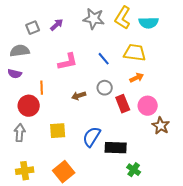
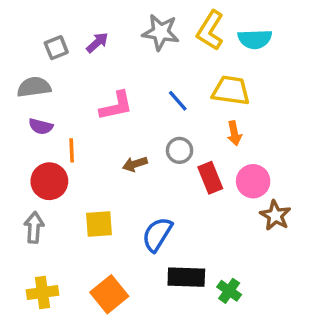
purple semicircle: (15, 74) -> (41, 126), moved
orange arrow: (137, 78) -> (234, 133), turned 104
black rectangle: (116, 148) -> (186, 277), moved

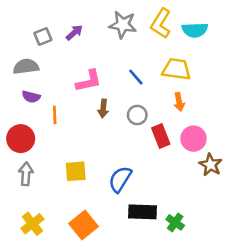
brown arrow: (135, 164) -> (103, 108), moved, turned -66
red circle: (49, 181) -> (21, 139), moved
yellow cross: (43, 292) -> (32, 224), turned -30

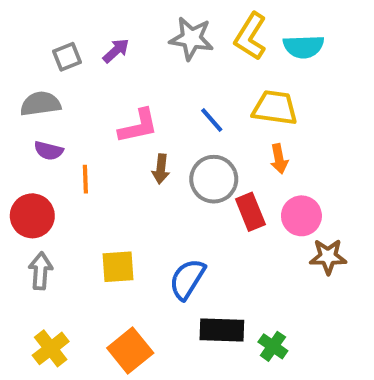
gray circle: (137, 115) -> (214, 179), size x1.5
brown star: (211, 165) -> (328, 257), turned -30

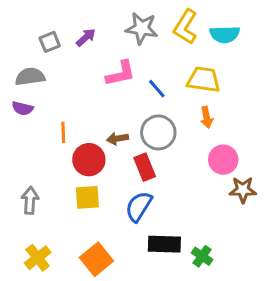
pink L-shape: (138, 126) -> (121, 74), moved
purple semicircle: (49, 151) -> (22, 108), moved
brown arrow: (161, 169) -> (118, 139), moved, turned 75
red rectangle: (250, 212) -> (145, 167), moved
red circle: (32, 216) -> (89, 160), moved

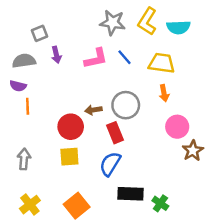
purple arrow: (86, 37) -> (56, 55), moved, turned 119
blue line: (157, 89) -> (125, 57), moved
orange line: (63, 132) -> (28, 106), moved
brown star: (243, 190) -> (193, 151), turned -30

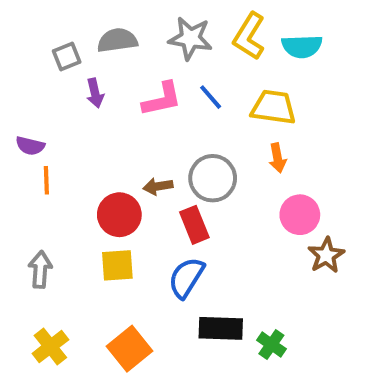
gray semicircle: (24, 61) -> (117, 40), moved

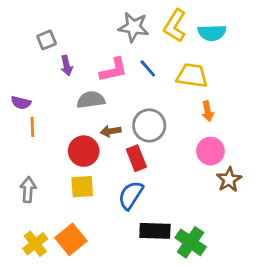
gray semicircle: (117, 40) -> (91, 100), moved
orange arrow: (278, 158) -> (208, 111), moved
green cross: (271, 345) -> (191, 242), size x1.5
orange square: (129, 349) -> (71, 239), moved

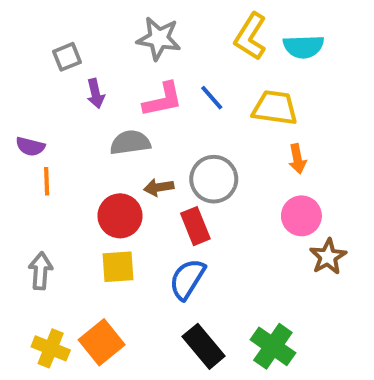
gray star: (134, 27) -> (159, 38), moved
black rectangle: (155, 231) -> (204, 346), moved, turned 48
yellow cross: (35, 244) -> (51, 348), turned -30

